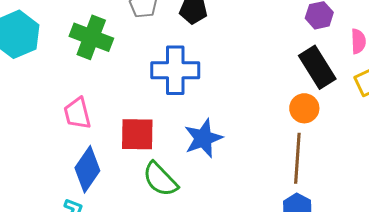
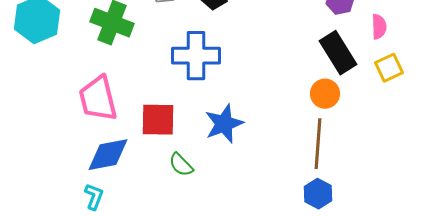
pink trapezoid: (77, 113) -> (98, 99), size x1.4
blue diamond: (87, 169) -> (108, 155), turned 45
green semicircle: (160, 179) -> (181, 165), size x0.7

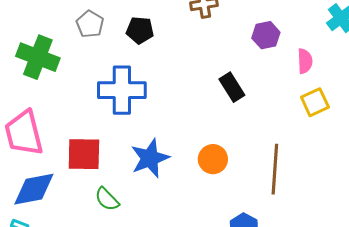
black rectangle: (338, 53) -> (232, 87), moved, size x0.7
orange circle: (325, 94) -> (213, 159), moved
brown line: (318, 144) -> (275, 169), moved

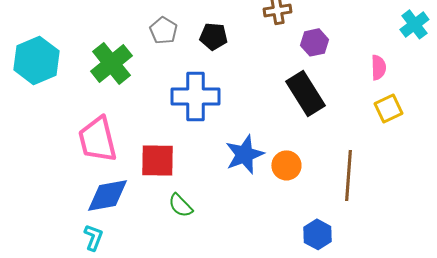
purple hexagon: (266, 35) -> (314, 42), moved
green cross: (38, 57) -> (111, 63), turned 30
black rectangle: (232, 87) -> (305, 93), size x1.5
blue star: (150, 158) -> (244, 154), moved

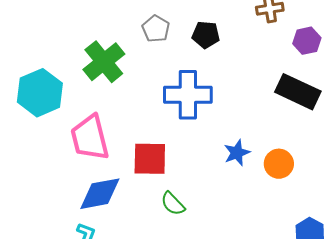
cyan hexagon: (36, 60) -> (40, 93), moved
black rectangle: (305, 93) -> (298, 92), turned -33
blue star: (244, 154) -> (237, 153), size x0.7

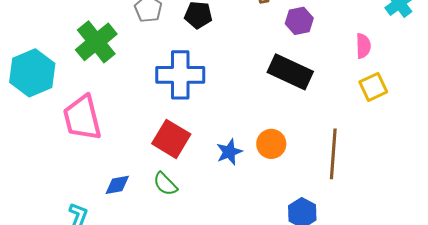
blue star: (237, 153) -> (229, 152), moved
red square: (150, 159) -> (171, 139), moved, turned 30
blue diamond: (100, 194) -> (117, 185), moved, size x0.6

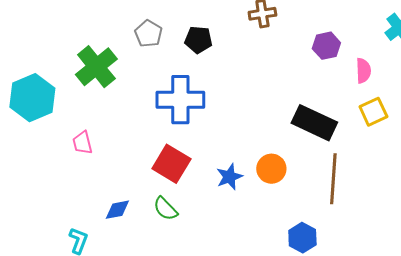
purple hexagon: (299, 21) -> (326, 46), moved
black rectangle: (290, 72) -> (314, 123), moved
pink trapezoid: (82, 118) -> (82, 143), size x0.5

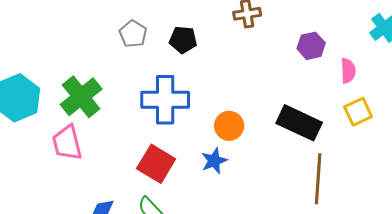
green cross: (96, 67) -> (81, 97), moved
pink trapezoid: (82, 143) -> (67, 143), size x1.5
orange circle: (271, 169) -> (229, 126), moved
blue star: (229, 177) -> (214, 161), moved

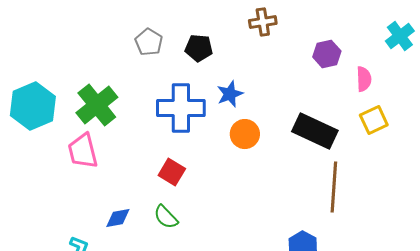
blue star: (214, 161) -> (230, 94), moved
red square: (156, 164) -> (172, 172), size x0.7

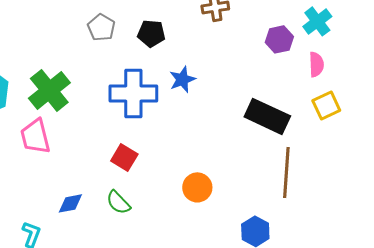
cyan cross: (400, 36) -> (317, 21), moved
orange circle: (245, 134) -> (197, 187), moved

